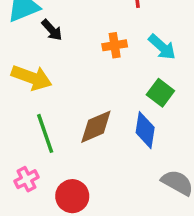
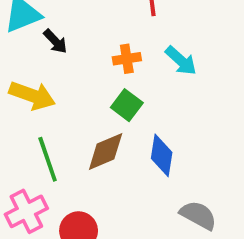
green square: (160, 93) -> (127, 105), moved
pink cross: (26, 179) -> (26, 211), size x1.5

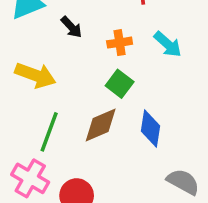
black arrow: (55, 41) -> (71, 27), moved
green line: (48, 159) -> (49, 132), turned 39
pink cross: (26, 211) -> (30, 178), turned -33

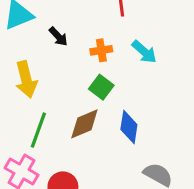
yellow arrow: (35, 75) -> (26, 79), turned 56

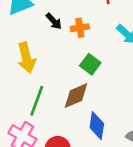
orange cross: (101, 50) -> (80, 28), moved
blue diamond: (129, 127) -> (97, 126), moved

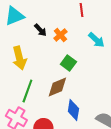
orange cross: (80, 28) -> (60, 35), turned -32

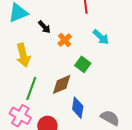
orange cross: (60, 35) -> (65, 40), moved
green square: (68, 63) -> (83, 64), moved

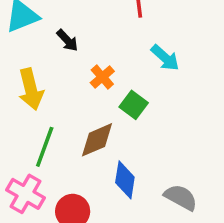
orange cross: (65, 40) -> (102, 77), moved

